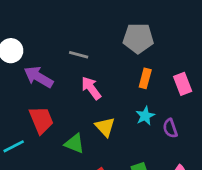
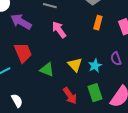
cyan star: (145, 116) -> (95, 66), moved
yellow triangle: (105, 127) -> (75, 65), moved

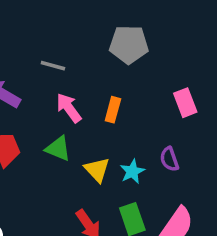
orange rectangle: (98, 23) -> (113, 110), moved
green triangle: (47, 70) -> (58, 149), moved

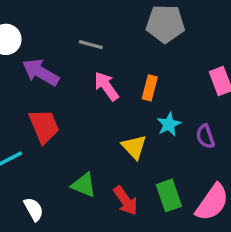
green triangle: (58, 149) -> (84, 185), moved
cyan star: (132, 171) -> (169, 124), moved

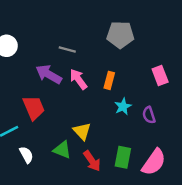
purple arrow: (41, 72) -> (49, 74), moved
yellow triangle: (134, 147) -> (82, 131), moved
green rectangle: (169, 195) -> (123, 157), turned 30
white semicircle: (34, 209) -> (26, 155), moved

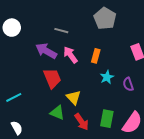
gray pentagon: (120, 35) -> (105, 18), turned 30
red trapezoid: (34, 108) -> (52, 78), moved
white semicircle: (26, 155) -> (17, 128), moved

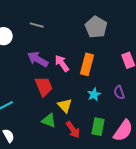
gray line: (61, 31) -> (37, 25), moved
orange rectangle: (96, 56) -> (87, 64), size x1.5
cyan star: (107, 77) -> (94, 94), moved

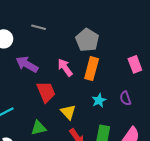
gray pentagon: (96, 27) -> (87, 40), moved
purple arrow: (38, 59) -> (27, 64), moved
green triangle: (49, 121) -> (39, 128), moved, turned -35

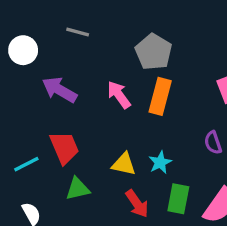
red trapezoid: (46, 92) -> (64, 148), moved
cyan star: (99, 100) -> (160, 162), moved
yellow triangle: (68, 112) -> (124, 164), turned -35

